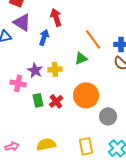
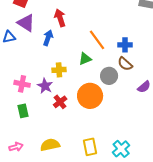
purple star: (35, 70) -> (45, 86), moved
green rectangle: (38, 100) -> (23, 111), moved
gray circle: (108, 116) -> (109, 76), moved

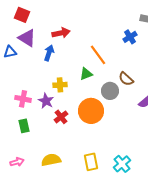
red arrow: (60, 18) -> (61, 33), turned 96
blue cross: (125, 45) -> (130, 37), moved, turned -32

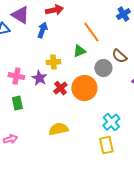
red cross: (61, 117) -> (60, 88), moved
yellow semicircle: (51, 160) -> (58, 129), moved
yellow rectangle: (91, 162) -> (106, 145), moved
cyan cross: (122, 164) -> (111, 122), moved

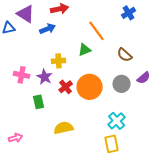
blue arrow: (42, 30) -> (48, 29), turned 49
gray circle: (103, 68) -> (122, 84), moved
green rectangle: (17, 103) -> (39, 102), moved

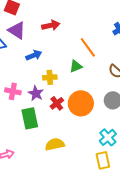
blue arrow: (48, 29) -> (34, 55), moved
green rectangle: (39, 102) -> (30, 118), size x1.5

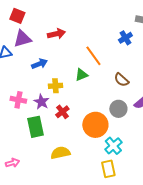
purple triangle: (17, 30) -> (22, 39), turned -48
orange circle: (81, 103) -> (95, 125), moved

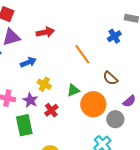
green triangle: (81, 75) -> (73, 90), moved
yellow cross: (55, 86) -> (44, 84), turned 32
gray circle: (118, 109) -> (115, 119), moved
orange circle: (95, 125) -> (93, 104), moved

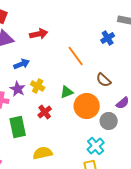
purple star: (30, 100) -> (18, 89), moved

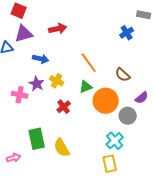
orange line: (76, 56) -> (89, 63), moved
blue arrow: (22, 64) -> (41, 59), turned 35
green rectangle: (18, 127) -> (37, 139), moved
yellow semicircle: (43, 153) -> (62, 148), turned -108

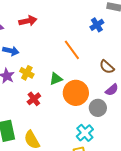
orange line: (89, 63) -> (72, 50), moved
brown semicircle: (123, 75) -> (107, 67), moved

